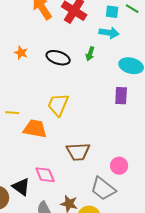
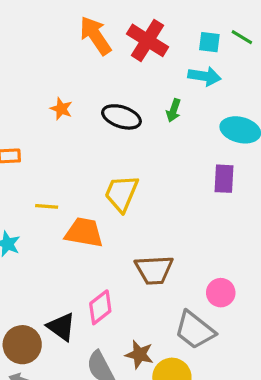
pink diamond: (45, 175) -> (100, 307), turned 75

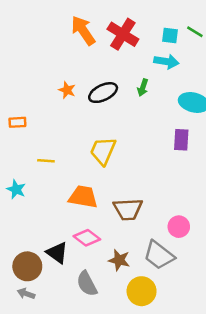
orange star: (61, 109) -> (67, 90), moved
black ellipse: (121, 117) -> (103, 93), turned -44
orange trapezoid: (84, 232) -> (83, 197), moved
pink diamond: (100, 307) -> (87, 238), turned 75
brown star: (139, 354) -> (119, 260), moved

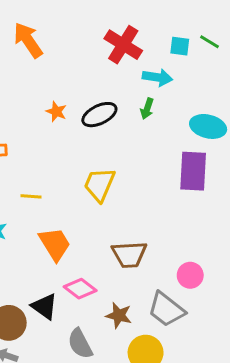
orange arrow: (83, 30) -> (28, 40), moved
cyan arrow: (166, 62) -> (157, 77), moved
purple rectangle: (181, 140) -> (193, 171), size x1.5
orange trapezoid: (83, 197) -> (55, 244), moved, turned 48

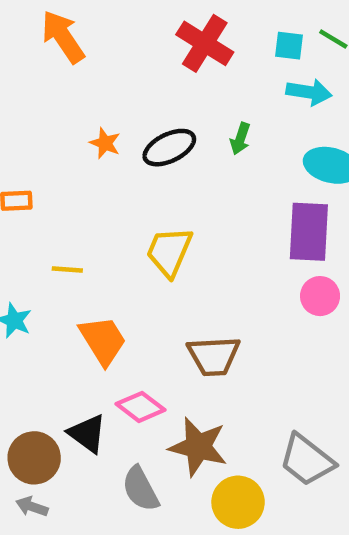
cyan arrow: (157, 77) -> (309, 92), moved
pink circle: (190, 275) -> (320, 296), moved
gray trapezoid: (166, 309) -> (307, 460), moved
brown star: (119, 315) -> (198, 447), size x1.5

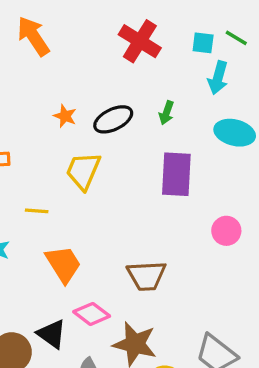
cyan arrow: (309, 92) -> (218, 78), turned 96
purple rectangle: (309, 232) -> (176, 174), moved
yellow trapezoid: (169, 252) -> (83, 171), moved

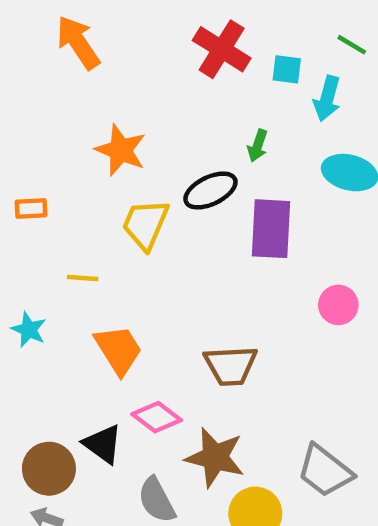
cyan square: (203, 43) -> (287, 69), moved
orange star: (65, 116) -> (121, 150), size x1.6
black ellipse: (113, 119) -> (210, 191), moved

